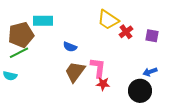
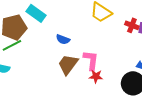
cyan rectangle: (43, 21) -> (36, 13), turned 36
red cross: (126, 32) -> (132, 25), moved, turned -32

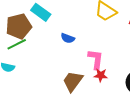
brown trapezoid: (68, 64) -> (73, 81), moved

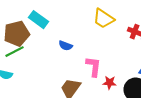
red star: (101, 75) -> (110, 83), moved

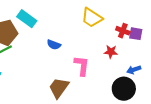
red star: (110, 83) -> (111, 52), moved

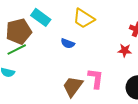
yellow trapezoid: (92, 18) -> (84, 18), moved
pink L-shape: (82, 66) -> (96, 78), moved

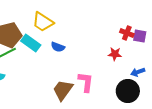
cyan rectangle: (41, 17) -> (31, 43), moved
yellow trapezoid: (84, 18) -> (43, 22), moved

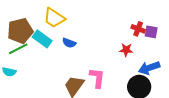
blue arrow: (138, 72) -> (149, 68), size x1.5

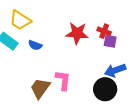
purple square: (151, 32) -> (110, 41), moved
red star: (126, 50) -> (77, 33), moved, size x1.6

